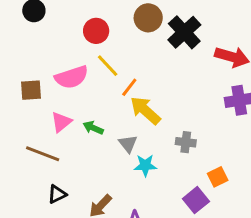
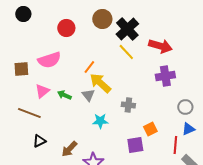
yellow line: (108, 66) -> (126, 52), moved
gray triangle: (128, 144) -> (88, 95), moved
purple square: (196, 200) -> (135, 145), turned 30

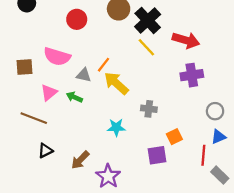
pink semicircle: (49, 60) -> (57, 57), turned 35
gray triangle: (88, 95) -> (84, 75), moved, turned -40

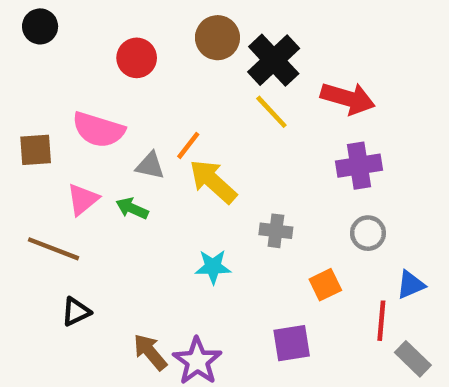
gray circle: (215, 111) -> (368, 233), moved
purple square: (157, 155) -> (292, 343), moved
brown arrow: (80, 160) -> (150, 352), moved, turned 96

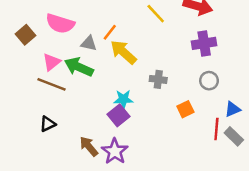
brown square: (36, 150) -> (25, 35), turned -36
green arrow: (132, 208) -> (79, 67), size x1.6
brown line: (54, 249) -> (52, 84), moved
purple square: (292, 343) -> (118, 115), moved, turned -30
gray rectangle: (413, 359) -> (234, 136), moved

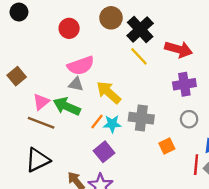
pink semicircle: (60, 24) -> (81, 66), moved, turned -36
orange line: (110, 32) -> (97, 122), moved
gray cross: (158, 79) -> (141, 118), size x1.5
cyan star: (123, 99) -> (112, 124), moved
black triangle: (48, 124) -> (38, 160), size x1.6

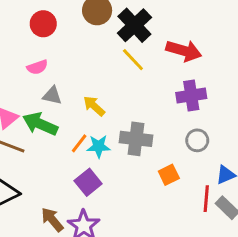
pink semicircle: (81, 66) -> (37, 67), moved, size x0.6
yellow arrow: (109, 92) -> (94, 106), size x0.7

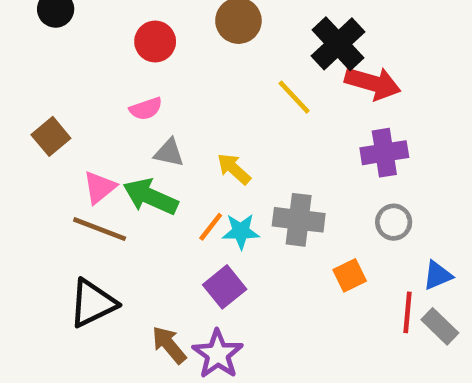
black cross: (134, 25) -> (338, 44), moved

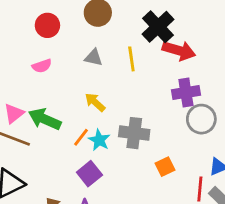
yellow line: (294, 97) -> (131, 59), turned 35
gray triangle: (169, 153) -> (94, 58), moved
gray circle: (394, 222) -> (201, 119), moved, size x1.4
cyan star: (241, 231) -> (99, 140), turned 30

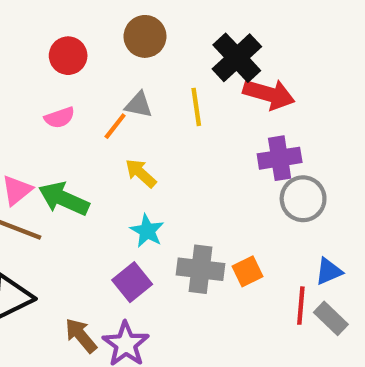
gray cross: (134, 133) -> (201, 269), moved
orange line: (81, 137) -> (115, 126), moved

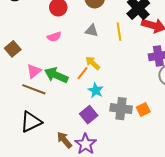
orange line: (115, 126) -> (83, 73), moved

